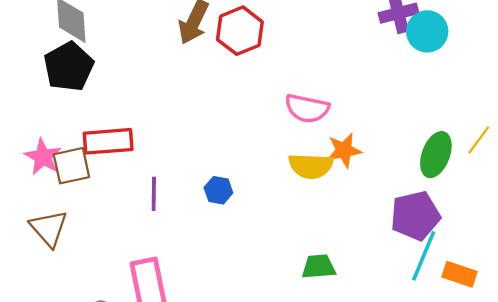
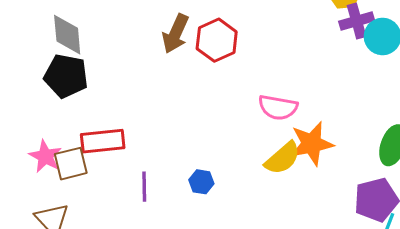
black pentagon: (69, 67) -> (66, 76), turned -30
orange star: (344, 150) -> (312, 144), size x1.4
yellow semicircle: (311, 166) -> (283, 158), turned -42

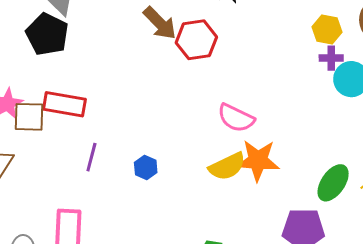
purple cross: (357, 21) -> (331, 58), size x0.7
brown arrow: (176, 34) -> (160, 23), turned -84

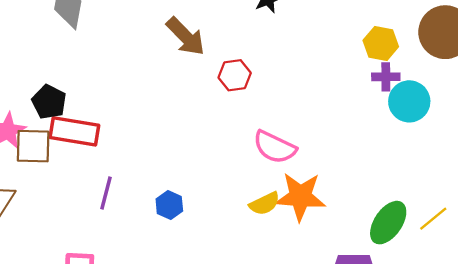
black pentagon: (47, 34) -> (49, 102), moved, size x0.7
red hexagon: (196, 40) -> (235, 75), moved, size x0.7
yellow semicircle: (227, 166) -> (265, 204), size x0.7

